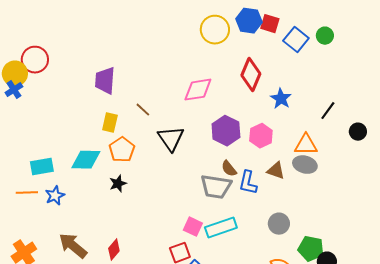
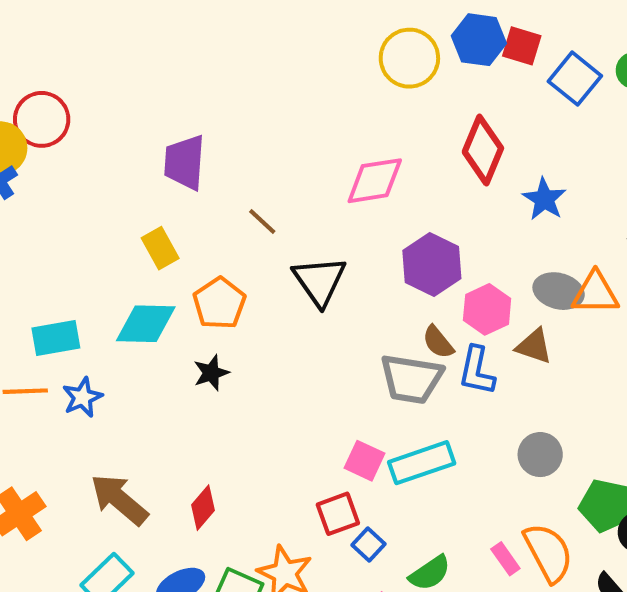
yellow rectangle: (110, 123) -> (160, 248), moved, turned -42
pink hexagon: (261, 136) -> (487, 309), moved
gray ellipse: (305, 165) -> (559, 291), moved

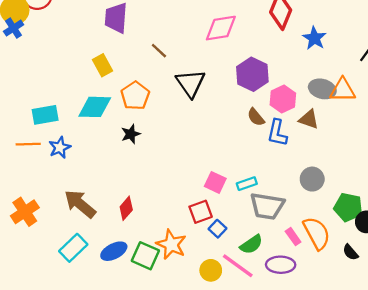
gray trapezoid: (411, 379) -> (267, 206), moved
cyan rectangle: (422, 463) -> (247, 184), size x0.6

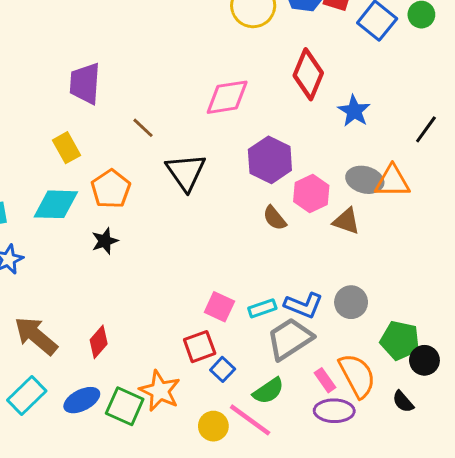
blue L-shape: (277, 133) -> (304, 305), moved, turned -80
gray trapezoid: (267, 206) -> (290, 339), turned 138
purple ellipse: (281, 265) -> (334, 411), moved

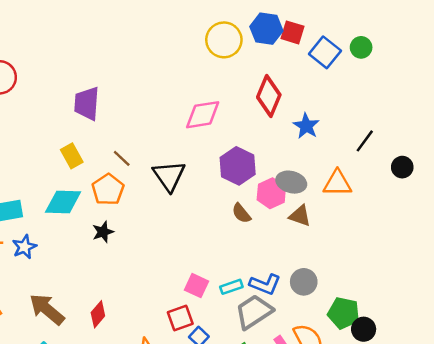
brown line: (143, 128) -> (122, 158), moved
gray ellipse: (365, 180) -> (291, 182), moved

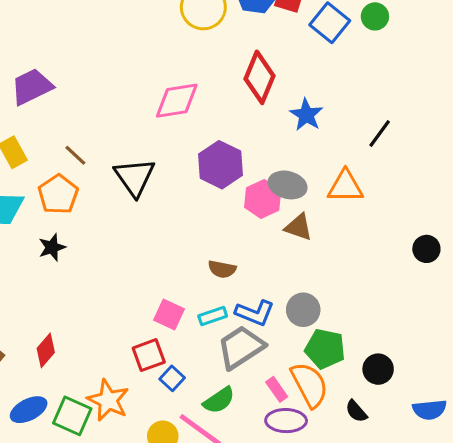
purple trapezoid: (87, 104) -> (32, 87), turned 60
black circle: (402, 167) -> (426, 249), moved
brown semicircle: (241, 213) -> (222, 269), moved, turned -40
green pentagon: (344, 313) -> (325, 349), moved

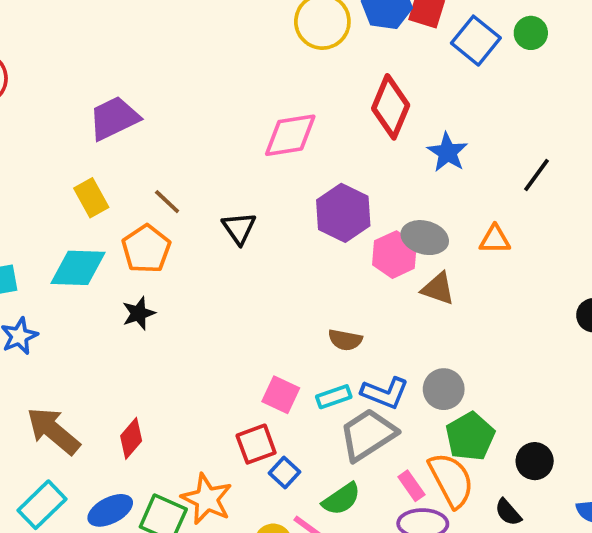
black triangle: (135, 177) -> (239, 228), size x0.7
orange triangle: (345, 187) -> (495, 239), size x0.7
green pentagon: (325, 349) -> (470, 436), turned 30

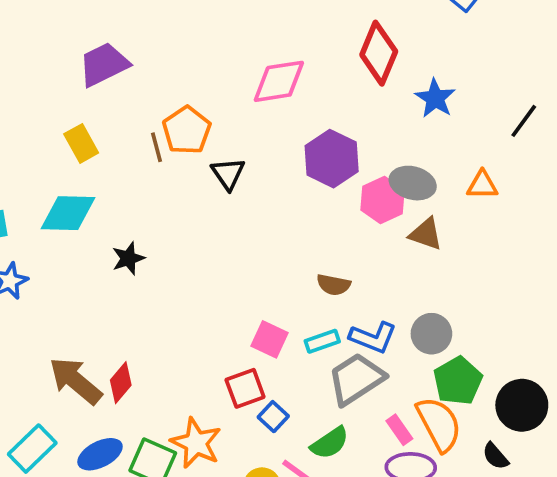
brown line: (167, 202) -> (157, 147), turned 32
orange pentagon: (146, 249) -> (187, 130), moved
brown arrow: (53, 431) -> (76, 381), moved
black circle: (535, 461) -> (522, 405), size x1.4

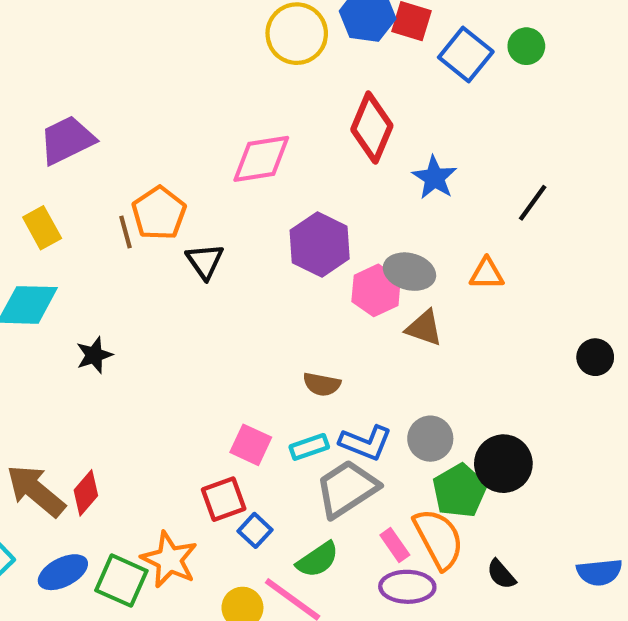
black circle: (522, 405) -> (503, 464), moved

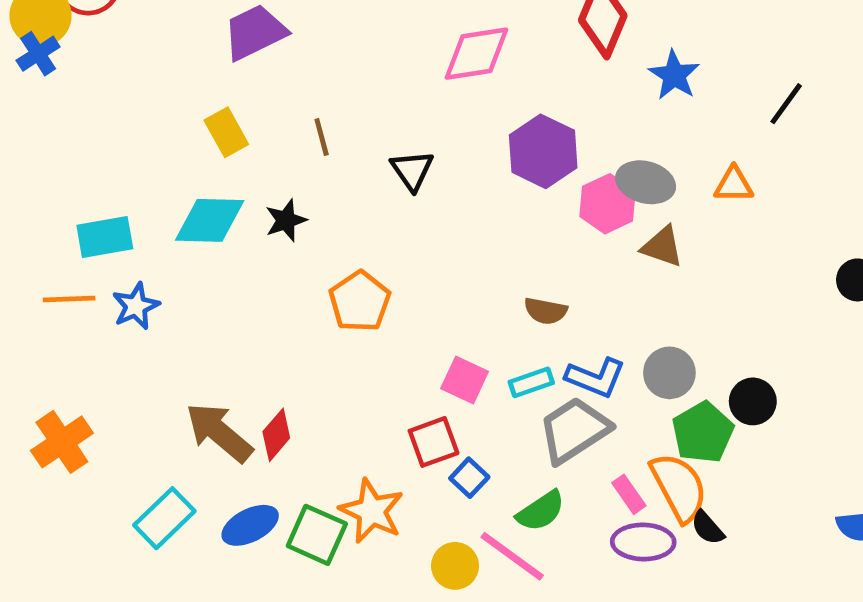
orange pentagon: (159, 213) -> (360, 301), moved
black star: (94, 355) -> (286, 220), moved
black circle: (503, 464) -> (753, 401), size x0.7
black semicircle: (501, 574) -> (708, 528), moved

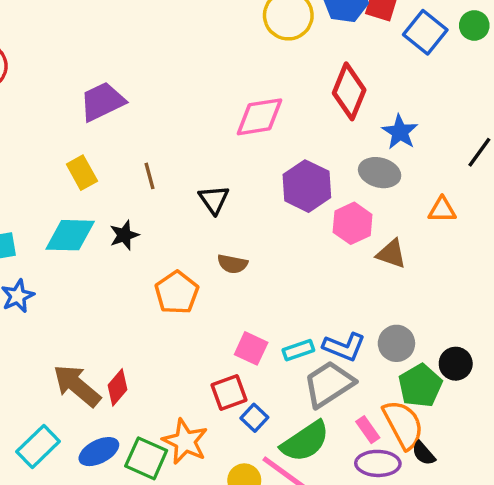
gray ellipse: (646, 182) -> (380, 173), moved
brown semicircle: (546, 311) -> (232, 264), moved
green semicircle: (541, 511) -> (305, 441), size x1.4

